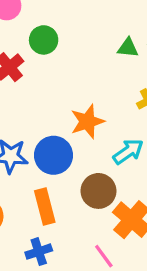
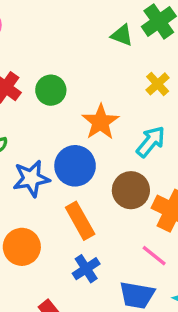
green circle: (44, 40) -> (51, 90), moved
green triangle: (128, 48) -> (122, 35), turned 30

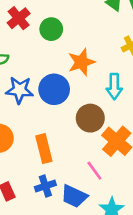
cyan arrow: (151, 142) -> (114, 86), turned 125
orange rectangle: (80, 221) -> (44, 149), moved
blue cross: (86, 269) -> (45, 186), moved

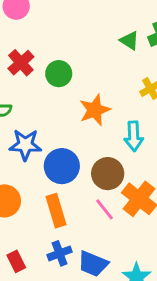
blue circle: (54, 89) -> (62, 166), moved
pink line: (94, 171) -> (105, 209), moved

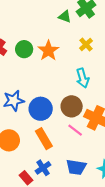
orange star: (95, 110) -> (48, 51), moved
blue cross: (60, 253) -> (43, 168), moved

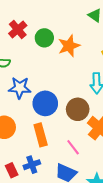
pink line: (75, 130) -> (73, 147), moved

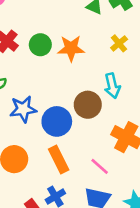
orange star: (69, 46) -> (71, 48), turned 30
brown circle: (78, 109) -> (88, 105), moved

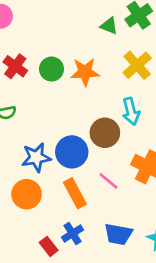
yellow cross: (119, 43) -> (137, 65), size x1.5
blue star: (23, 109) -> (36, 157), moved
pink line: (100, 166) -> (109, 181), moved

